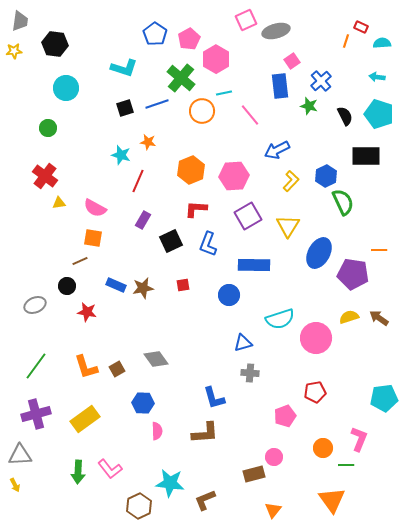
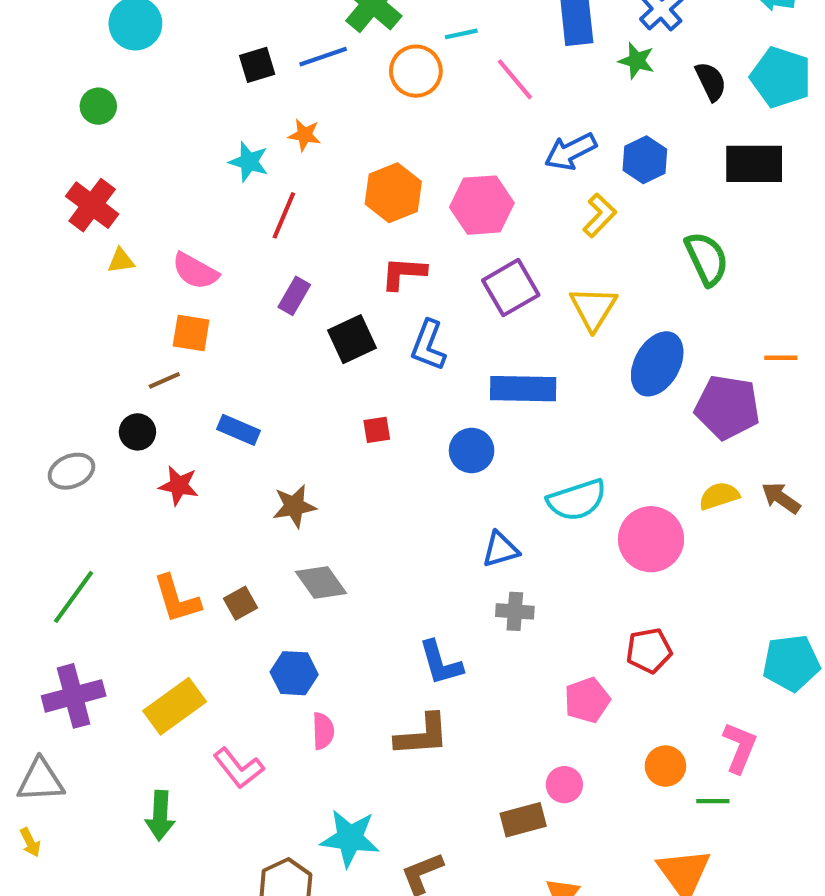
blue hexagon: (326, 176) -> (645, 160), moved
brown star: (143, 288) -> (294, 506), moved
pink L-shape: (110, 469) -> (239, 768), moved

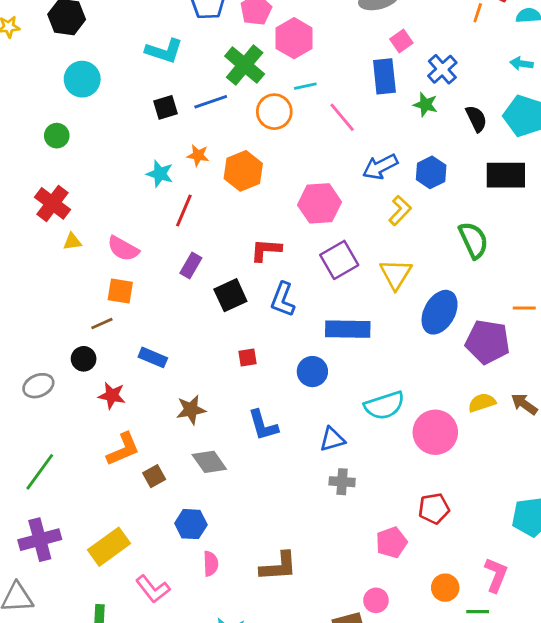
orange hexagon: (393, 193) -> (243, 171), moved
orange L-shape: (177, 599) -> (123, 449), moved, turned -96
blue L-shape: (441, 663) -> (263, 425), moved

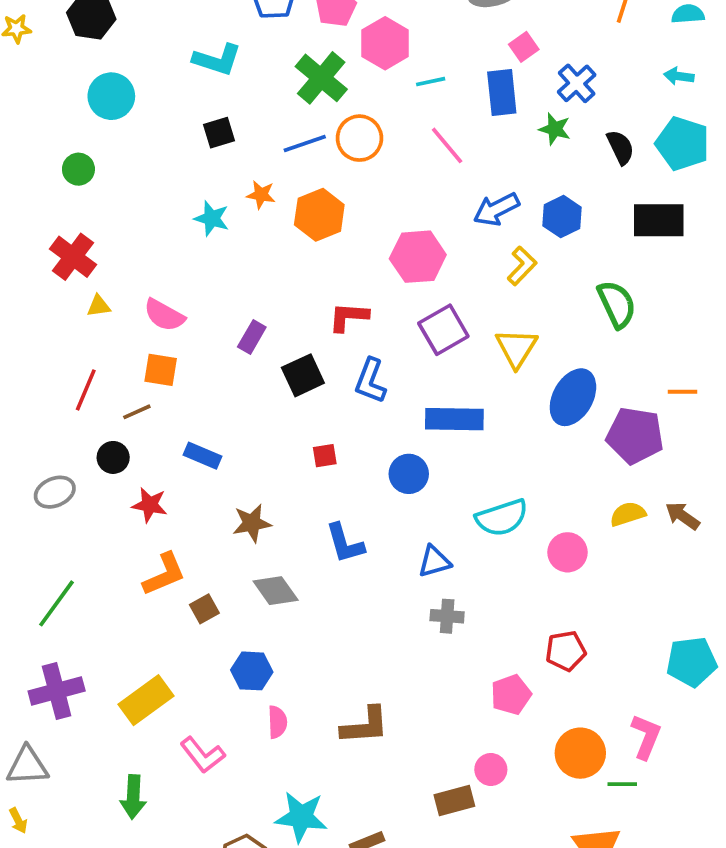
cyan line: (305, 86) -> (431, 82), moved
blue line: (211, 102) -> (305, 144), moved
red line: (184, 210) -> (86, 390), moved
pink circle: (435, 432) -> (568, 552), size x0.7
orange circle: (445, 588) -> (580, 753), size x1.4

